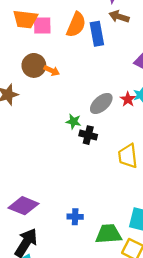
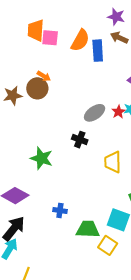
orange trapezoid: (25, 19) -> (36, 30), turned 80
brown circle: (34, 65) -> (37, 88), moved
orange arrow: (52, 71) -> (44, 76), moved
green star: (74, 122) -> (42, 158), moved, size x1.6

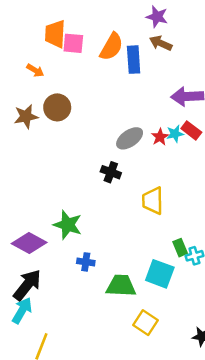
orange arrow: (44, 76) -> (35, 70), moved
green star: (42, 158) -> (68, 225), moved
yellow square: (108, 245) -> (146, 323), moved

